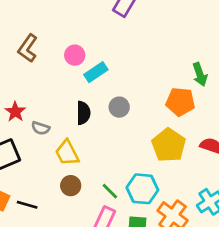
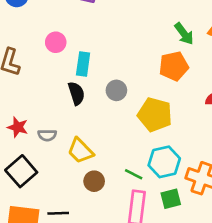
pink circle: (75, 55) -> (56, 42), moved
cyan rectangle: (96, 72) -> (83, 64), turned -30
black semicircle: (83, 113) -> (76, 93), moved
yellow pentagon: (169, 145) -> (155, 115), moved

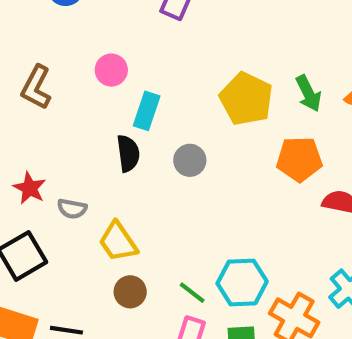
orange pentagon: (174, 66) -> (299, 159), moved
yellow pentagon: (155, 115) -> (246, 99), moved

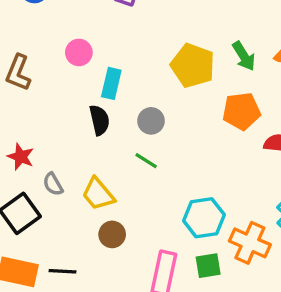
gray semicircle: (72, 209) -> (53, 184), moved, turned 55
green line: (192, 293) -> (146, 161), moved

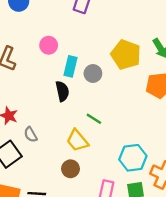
gray circle: (151, 121) -> (93, 73), moved
yellow trapezoid: (98, 194) -> (77, 141), moved

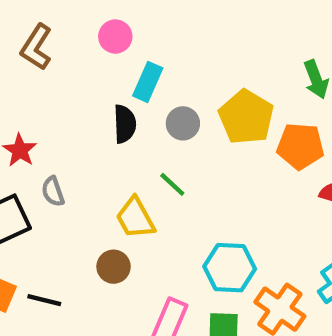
yellow pentagon: (126, 55) -> (246, 117), moved
gray circle: (93, 73) -> (183, 123), moved

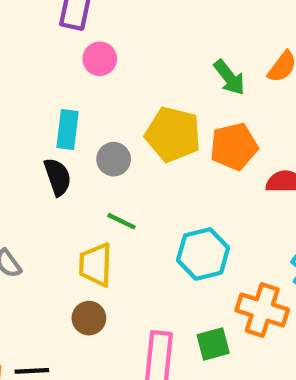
pink circle: (115, 37) -> (100, 59), moved
yellow trapezoid: (135, 218) -> (96, 265), turned 48
cyan hexagon: (230, 268) -> (203, 254), moved

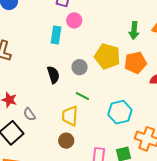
green arrow: (229, 77) -> (134, 31), turned 42
cyan rectangle: (67, 129) -> (56, 35), moved

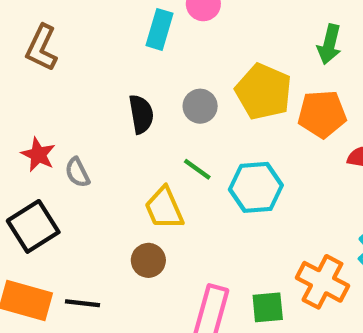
cyan hexagon: (120, 112) -> (256, 187), moved
gray semicircle: (29, 114) -> (77, 172), moved
yellow trapezoid: (70, 116) -> (164, 208), turned -35

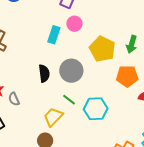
yellow pentagon: (263, 92) -> (102, 49), moved
gray circle: (200, 106) -> (71, 71), size x1.5
yellow trapezoid: (164, 208) -> (53, 117), turned 65

